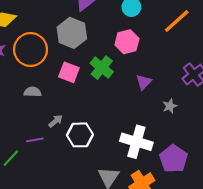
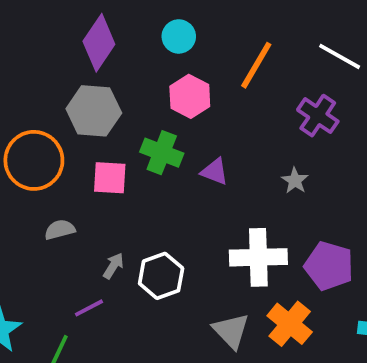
orange line: (177, 21) -> (256, 65), moved
purple triangle: (144, 82) -> (215, 172), moved, turned -35

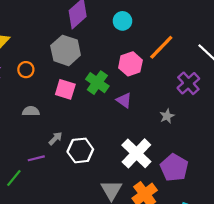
pink hexagon: (190, 96) -> (130, 64), moved
orange circle: (34, 160) -> (26, 70), size x0.5
white cross: (258, 257) -> (136, 153), turned 32

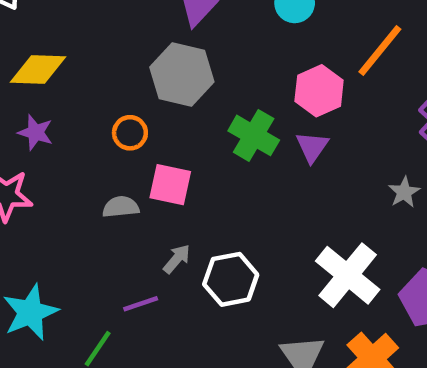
orange circle: (26, 70) -> (130, 133), moved
pink square: (65, 89) -> (170, 185), moved
purple triangle: (124, 100) -> (312, 147), moved, turned 35

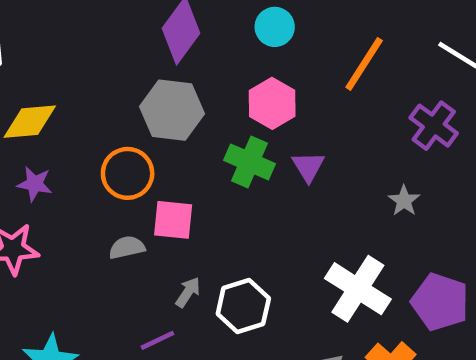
pink hexagon: (319, 91) -> (272, 103), moved
orange circle: (130, 133) -> (128, 173), size x1.5

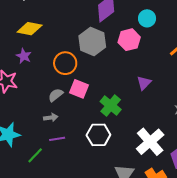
pink hexagon: (272, 103) -> (129, 40), moved
green cross: (250, 162) -> (111, 106), moved
gray semicircle: (127, 247) -> (56, 95), turned -42
gray arrow: (188, 292) -> (51, 117), moved, turned 32

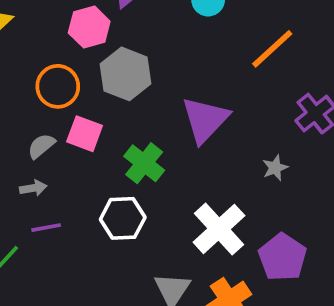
pink hexagon: (129, 40) -> (89, 27), moved
gray hexagon: (92, 41) -> (125, 74), moved
purple triangle: (144, 83) -> (205, 120), size x1.8

